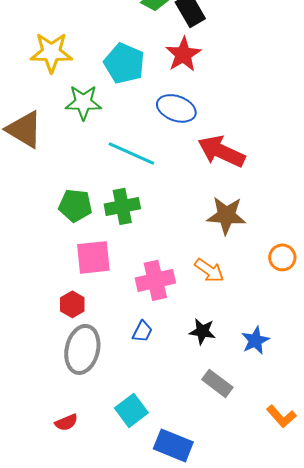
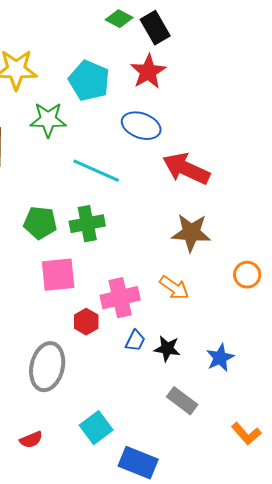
red hexagon: (72, 304) -> (86, 322), moved
blue trapezoid: (142, 331) -> (135, 341), moved

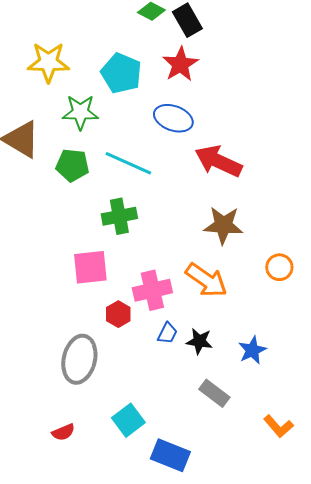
green pentagon: (40, 223) -> (72, 165), moved
orange arrow: (174, 288) -> (206, 280), size x1.4

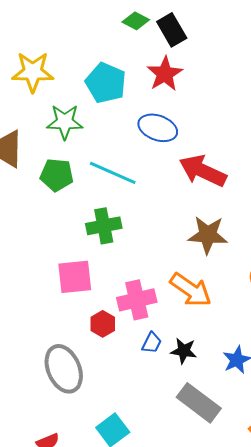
gray ellipse: (79, 359) -> (64, 369), turned -36
gray rectangle: (214, 393) -> (199, 403), size x1.4

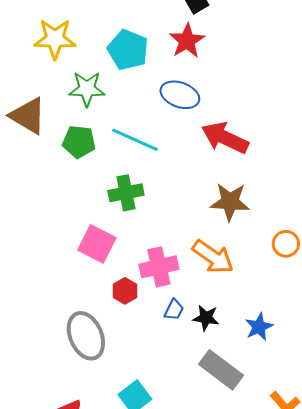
pink square: (75, 277) -> (97, 244), turned 33

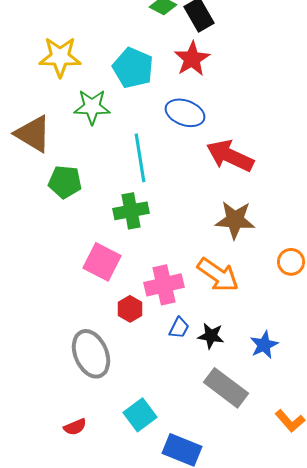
cyan line: (135, 140) -> (140, 158), turned 57
green pentagon: (79, 142) -> (65, 182), moved

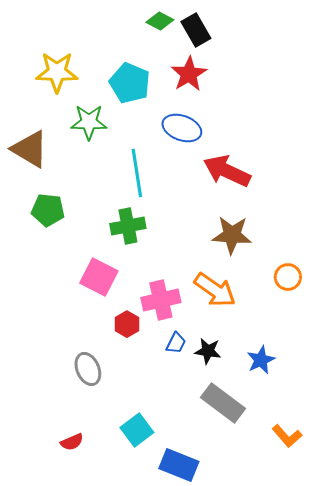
green pentagon: (65, 182) -> (48, 210), moved
gray ellipse: (91, 354) -> (88, 369), size x0.7

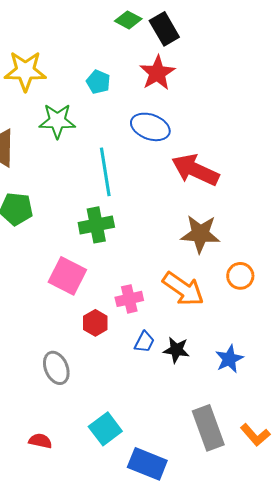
cyan pentagon: (130, 83) -> (98, 82), size x0.6
orange circle: (288, 277) -> (240, 276), moved
pink cross: (161, 300) -> (129, 299), size x0.7
gray rectangle: (223, 403) -> (208, 428), moved, turned 33
red semicircle: (72, 442) -> (40, 441), turned -145

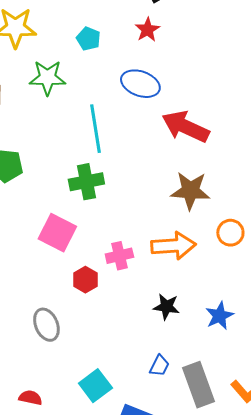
red star: (157, 73) -> (147, 30), size x0.7
orange arrow: (183, 289) -> (173, 246), turned -39
blue trapezoid: (144, 342) -> (159, 366), moved

